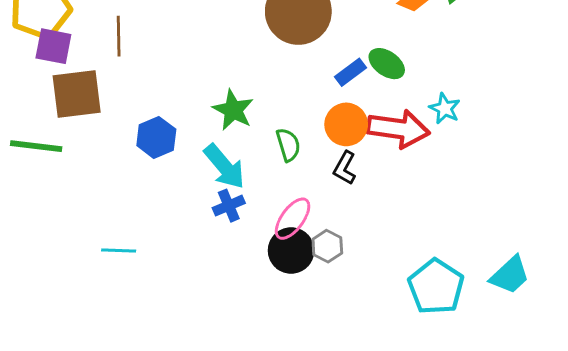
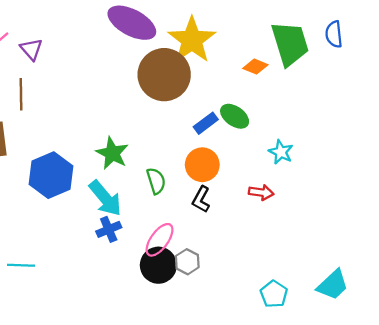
red arrow: (398, 129) -> (261, 192), moved, size x0.5
blue hexagon: (156, 137) -> (51, 175), size x1.4
cyan pentagon: (436, 287) -> (274, 294), size x0.6

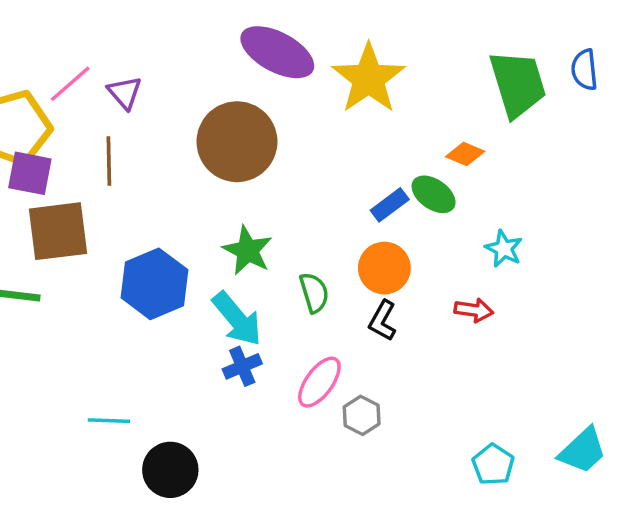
orange diamond: (255, 67) -> (465, 154), moved
brown circle: (164, 75) -> (237, 142), moved
black circle: (158, 265) -> (170, 470), moved

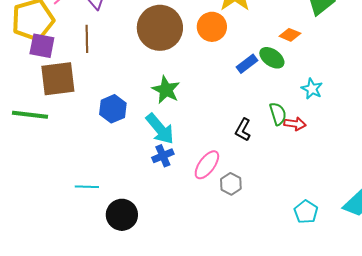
orange circle: (384, 268) -> (212, 27), moved
blue hexagon: (155, 284) -> (113, 109), size x0.7
green semicircle: (314, 293) -> (278, 114), moved

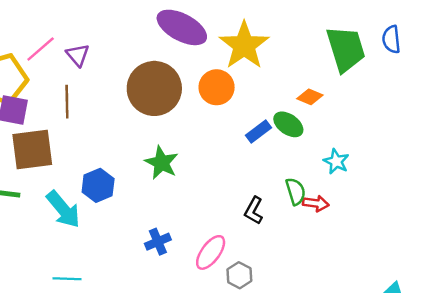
cyan arrow: (160, 129) -> (63, 209), moved

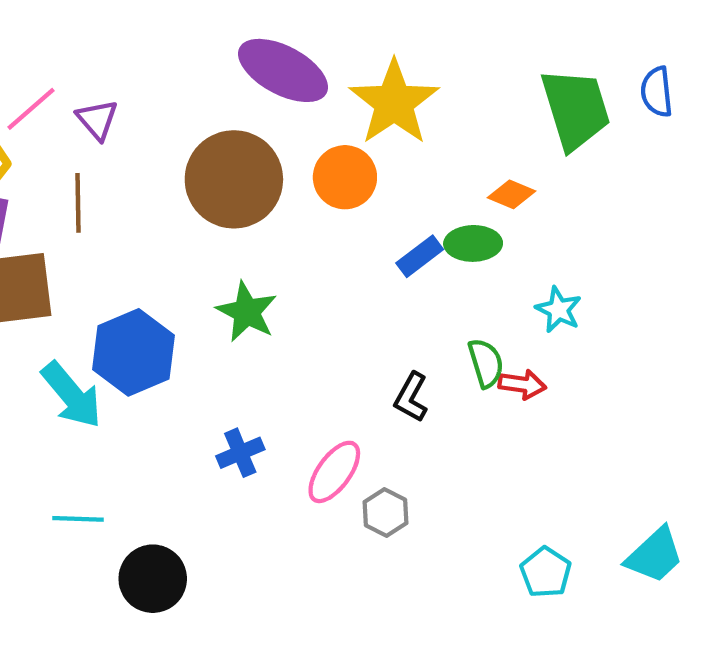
green ellipse: (288, 124) -> (473, 243), turned -36
blue hexagon: (98, 185) -> (134, 352), size x1.4

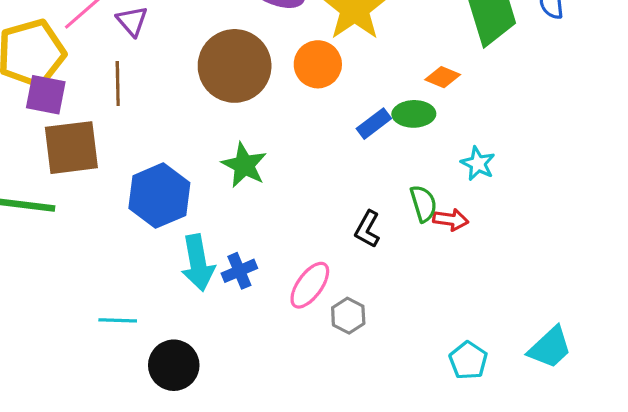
cyan arrow: (72, 395) -> (198, 263), moved, turned 30

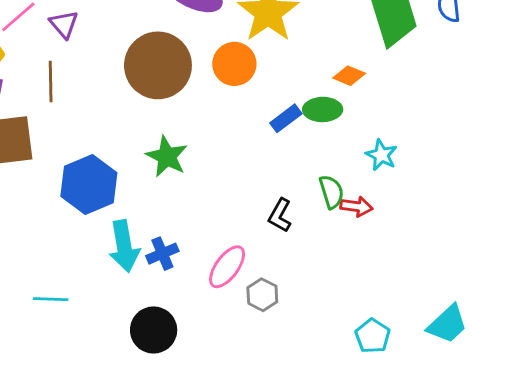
black circle: (174, 365) -> (154, 330), moved

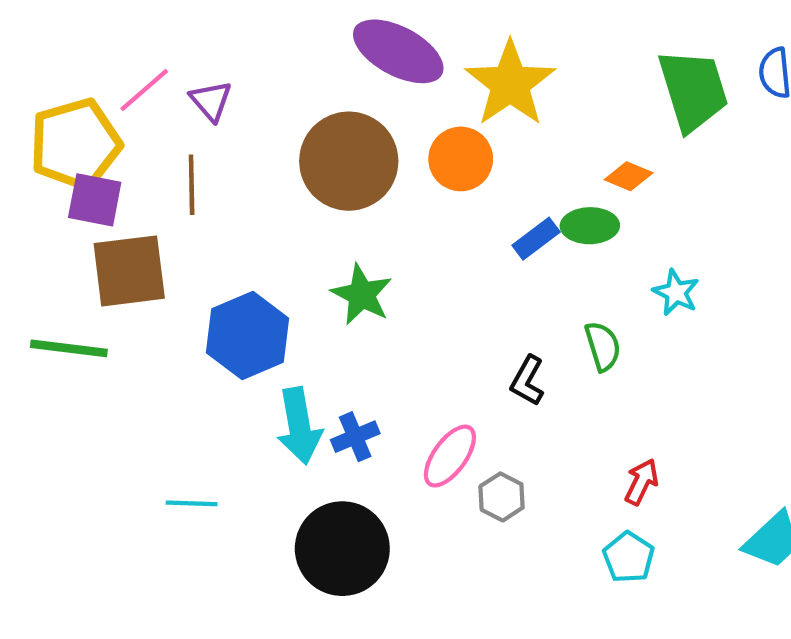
red arrow: (356, 207) -> (642, 482), moved, turned -72
black circle: (154, 330) -> (342, 549), size x1.4
cyan pentagon: (373, 336) -> (629, 557), moved

